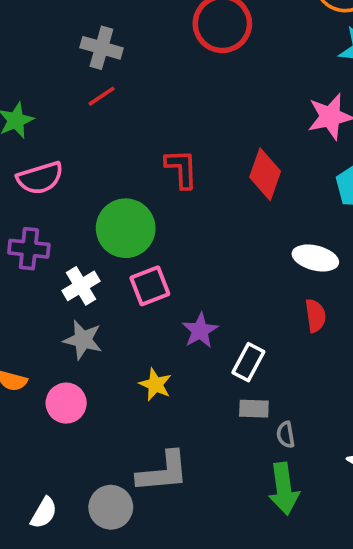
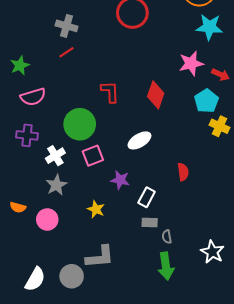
white ellipse: (315, 258) -> (139, 140), moved, turned -45
purple star: (200, 331) -> (120, 180), turned -30
gray star: (83, 340) -> (56, 185), turned 30
white semicircle: (44, 513) -> (35, 279), size x1.4

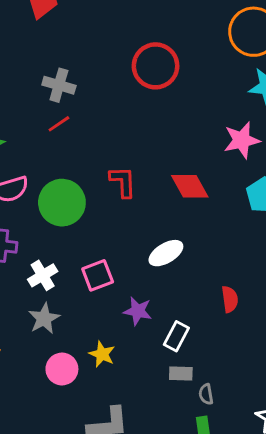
red diamond: (156, 95) -> (190, 186), turned -48
green circle: (80, 124) -> (62, 203), moved
pink circle: (47, 219) -> (62, 369), moved

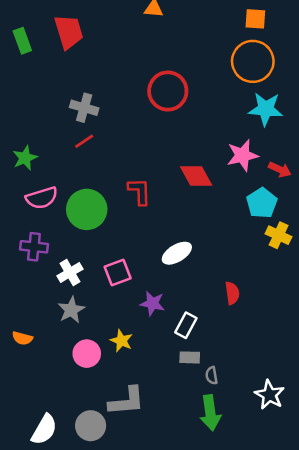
red diamond: (190, 186) -> (196, 176), moved

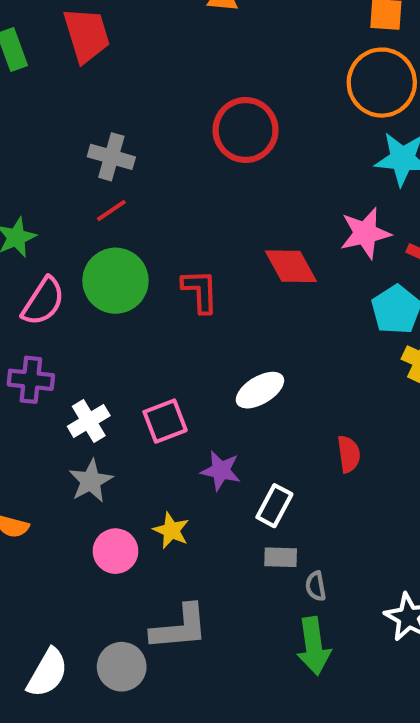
pink semicircle: (42, 198) -> (43, 301), turned -40
green circle: (87, 209) -> (115, 281), moved

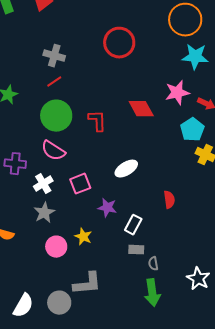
pink semicircle: (43, 301) -> (53, 151), moved, turned 90

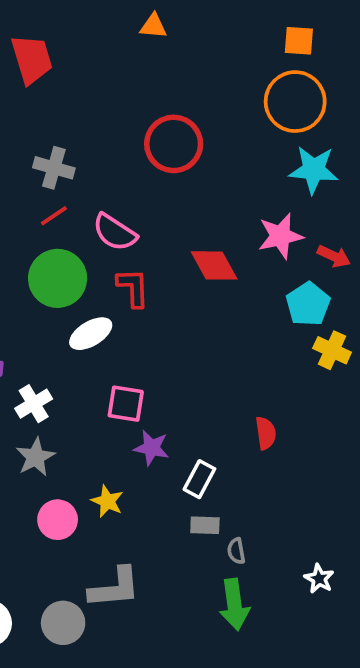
pink semicircle: (53, 151) -> (115, 232), moved
white ellipse: (126, 169) -> (91, 334), moved
pink square: (80, 184) -> (126, 404), moved, turned 30
white star: (198, 279) -> (319, 579), size x0.7

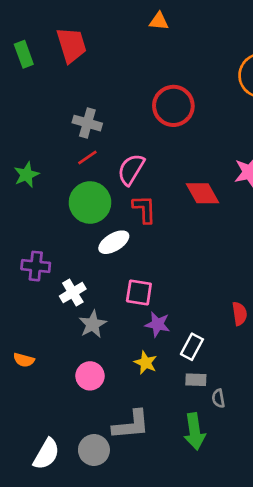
pink semicircle: (115, 232) -> (131, 169), turned 88
gray star: (35, 457) -> (93, 324), moved
yellow star: (107, 501) -> (146, 363), moved
green arrow: (234, 604) -> (195, 431), moved

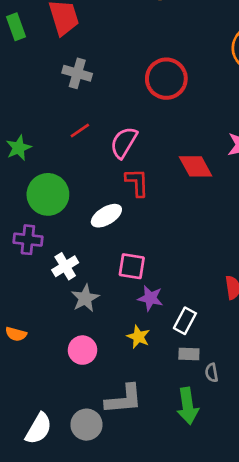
gray cross: (87, 123) -> (77, 73), moved
green circle: (90, 202) -> (48, 194), moved

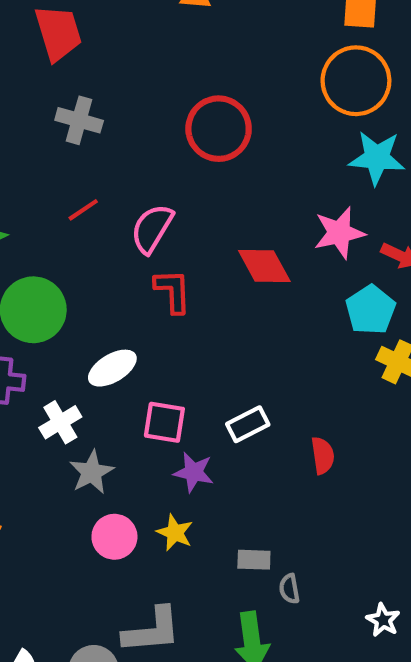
white ellipse: (106, 216) -> (112, 368), moved
white rectangle: (185, 321) -> (248, 424), moved, turned 35
pink circle: (82, 350) -> (114, 537), moved

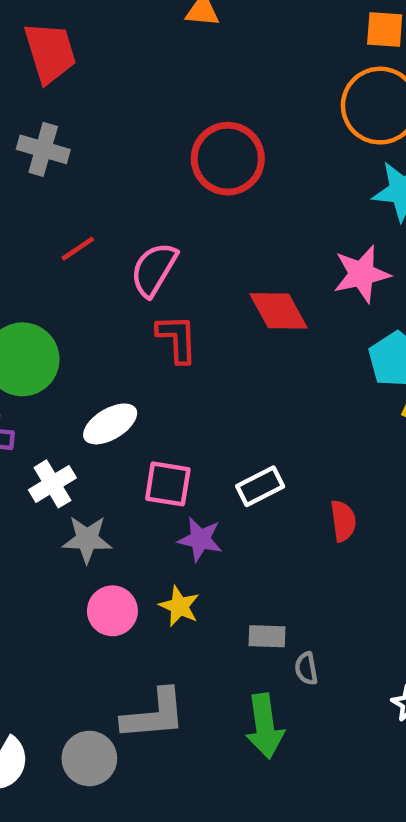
gray cross: (79, 120) -> (43, 149), moved
gray star: (92, 472) -> (87, 539), turned 30

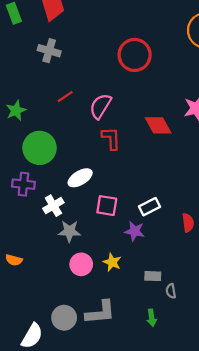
purple star: (200, 539) -> (135, 231), moved
green arrow: (265, 726) -> (152, 318), size x0.6
gray circle: (89, 758) -> (64, 318), moved

